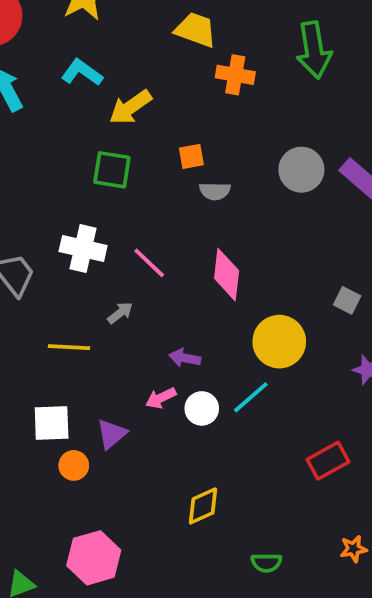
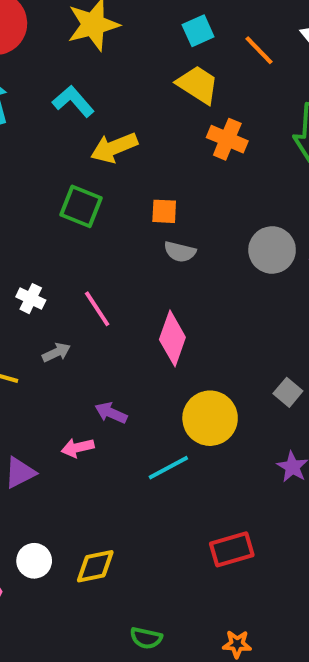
white cross: (83, 248) -> (31, 299), moved, size x0.6
white circle: (202, 408) -> (34, 561), moved

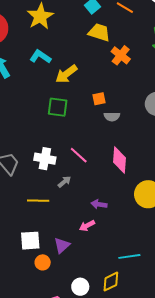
orange cross: (227, 139) -> (121, 55), turned 30
white cross: (31, 299) -> (45, 159), size x1.5
cyan line: (168, 468) -> (129, 256), moved, turned 35

